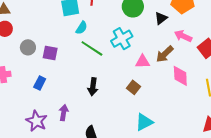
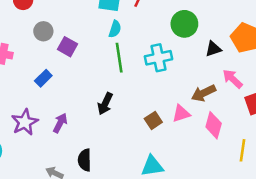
cyan semicircle: (82, 28) -> (115, 29), turned -32
green line: (92, 48) -> (119, 58), turned 30
pink triangle: (143, 62) -> (181, 114), moved, turned -35

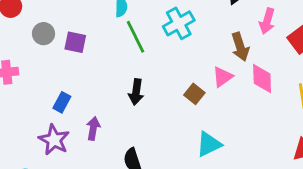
blue rectangle: (43, 78) -> (62, 102), moved
pink arrow: (233, 79) -> (267, 21), turned -100
brown arrow: (204, 93) -> (240, 47), turned -65

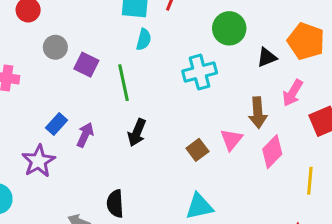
green line: (136, 37) -> (123, 83), moved
pink triangle: (223, 77) -> (231, 140), turned -30
pink diamond: (262, 79) -> (272, 152), turned 32
purple arrow: (93, 128) -> (85, 135), moved

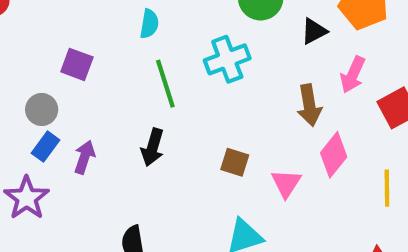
gray circle: (55, 47) -> (42, 110), moved
green line: (123, 83) -> (165, 84), moved
pink triangle: (231, 140) -> (286, 183), moved
brown square: (197, 150) -> (235, 162), turned -30

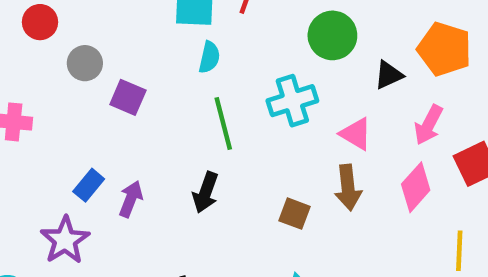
brown arrow: (309, 105) -> (348, 188), moved
gray circle: (42, 110) -> (85, 63), moved
pink diamond: (334, 155) -> (416, 187), moved
pink triangle: (286, 183) -> (356, 134), moved, turned -36

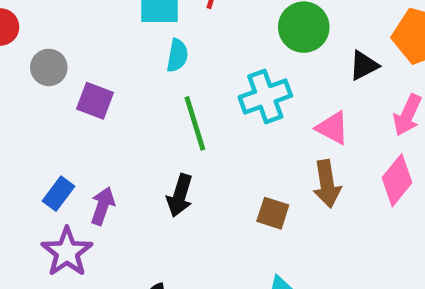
purple star: (65, 240) -> (67, 252), moved

